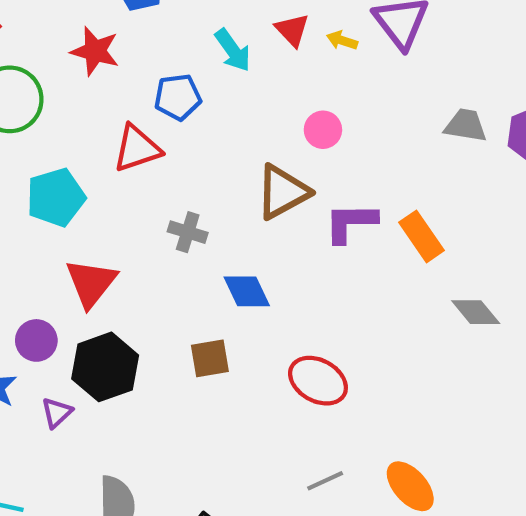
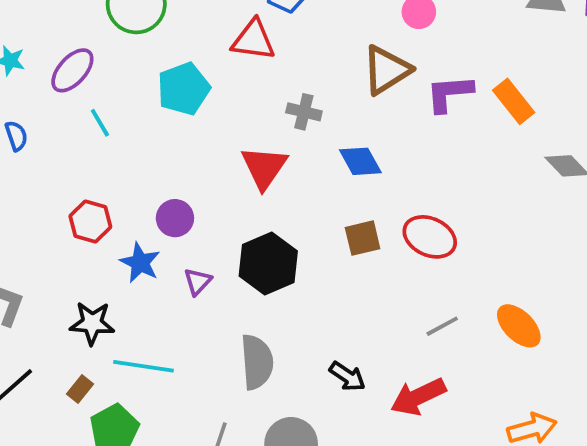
red triangle: (137, 148) -> (253, 40), turned 30
red triangle: (91, 283) -> (264, 167), moved
brown square: (210, 358) -> (363, 238), moved
black hexagon: (105, 367) -> (268, 263), moved

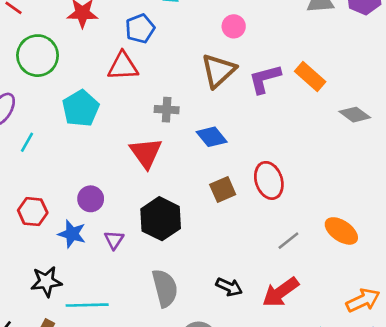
cyan line: (100, 123) -> (27, 142), turned 70
red ellipse: (430, 237) -> (269, 180), turned 57

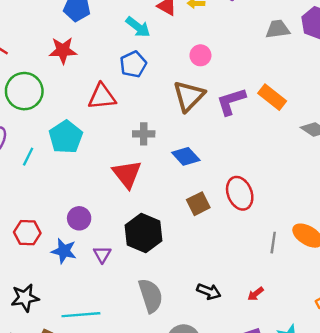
blue pentagon: (140, 29) -> (133, 64), moved
cyan line: (27, 142) -> (28, 157), moved
gray line: (288, 241) -> (273, 243), moved, turned -40
black star: (46, 282) -> (25, 298), moved
red arrow: (281, 292) -> (256, 294), size x0.5

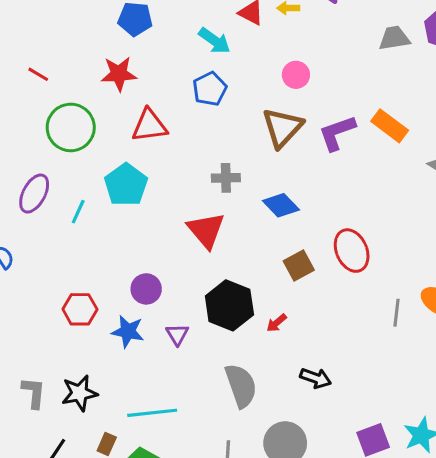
red triangle: (102, 97) -> (149, 126), moved
red arrow: (256, 294) -> (277, 323), moved

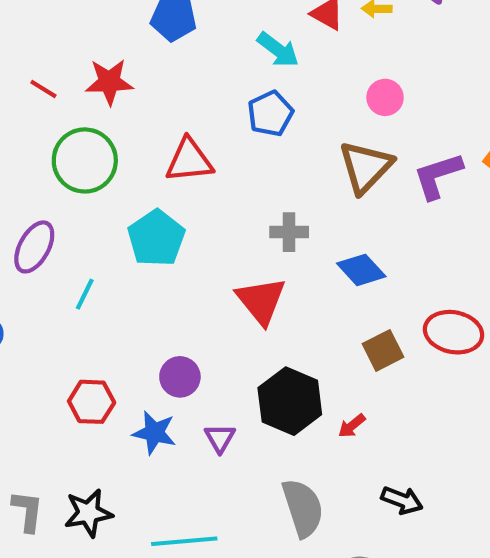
red star: (119, 74) -> (109, 82), moved
cyan line: (78, 212) -> (85, 294), moved
red ellipse: (352, 251) -> (454, 332), turned -57

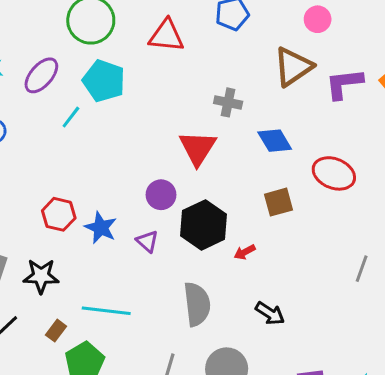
cyan pentagon: (156, 238) -> (104, 81), moved, turned -30
red ellipse: (454, 332) -> (334, 173), moved
purple circle: (180, 377) -> (161, 195), moved
red hexagon: (92, 402) -> (59, 214), moved
purple triangle: (220, 438) -> (147, 241), turned -30

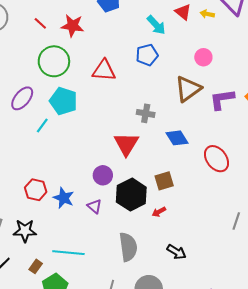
red ellipse: (334, 173) -> (217, 159), turned 32
brown square: (278, 202) -> (164, 181), moved

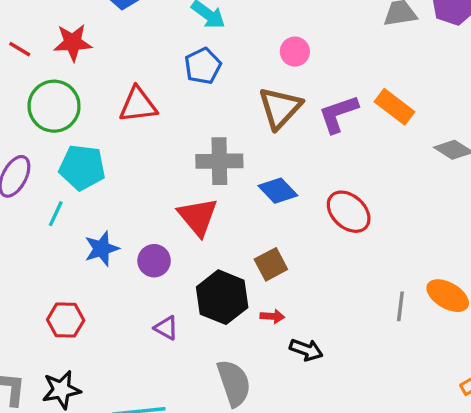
gray cross: (146, 113) -> (219, 161), size x1.5
purple circle: (103, 175) -> (154, 261), moved
blue star: (64, 198) -> (102, 249), moved, turned -30
red arrow: (159, 212) -> (272, 316), turned -136
black arrow: (176, 252) -> (306, 350), moved

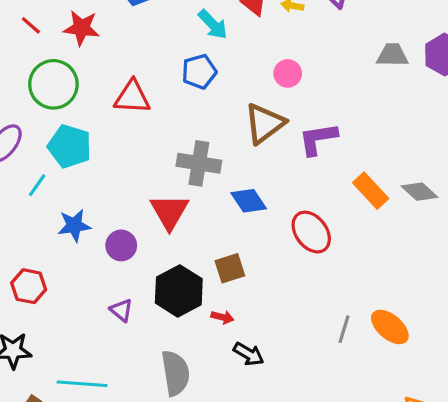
orange rectangle: (395, 107) -> (371, 191), moved

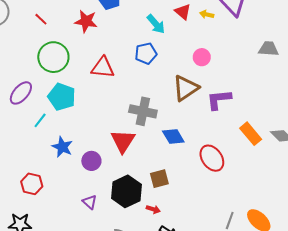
red star: (82, 28) -> (86, 21), moved
blue star: (74, 225) -> (62, 147), turned 30

